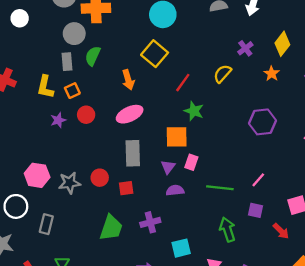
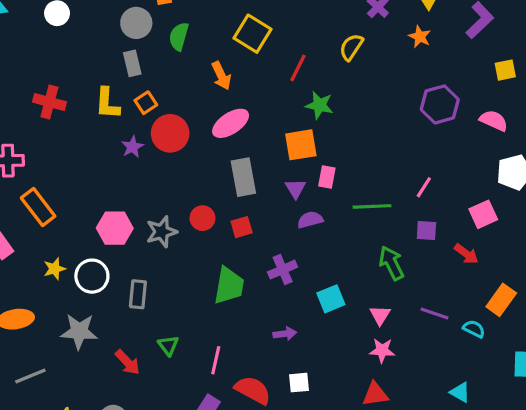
green semicircle: (93, 56) -> (179, 36), moved
red circle: (86, 115) -> (170, 133), size x1.5
purple hexagon: (263, 122) -> (440, 104), moved

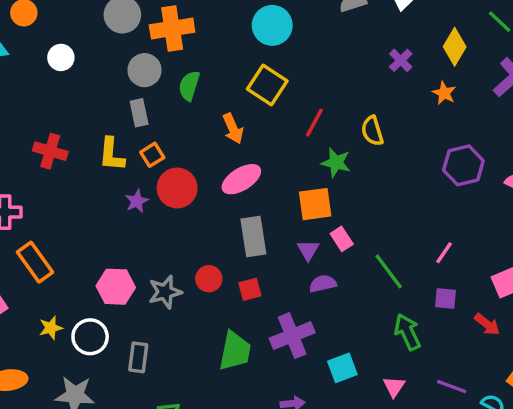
yellow semicircle: (351, 47) -> (372, 131), moved, turned -52
pink rectangle: (327, 177) -> (342, 239), turned -45
green line: (372, 206) -> (389, 271), turned 54
purple cross: (283, 270) -> (292, 336), size x1.4

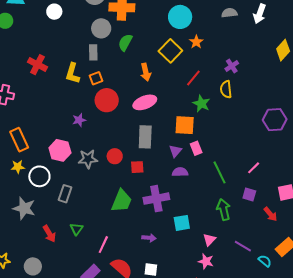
purple cross: (401, 60) -> (232, 66), moved
orange star: (444, 93) -> (196, 42), moved
purple star: (137, 201) -> (79, 120), moved
orange rectangle: (35, 262) -> (19, 140), moved

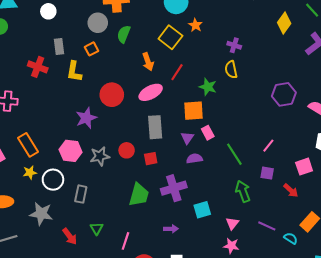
gray rectangle: (93, 52) -> (59, 46), moved
purple cross: (232, 66) -> (234, 45), turned -32
orange square: (96, 78) -> (91, 49), moved
red line: (193, 78) -> (177, 72), moved
purple star: (79, 120) -> (86, 118), size x1.5

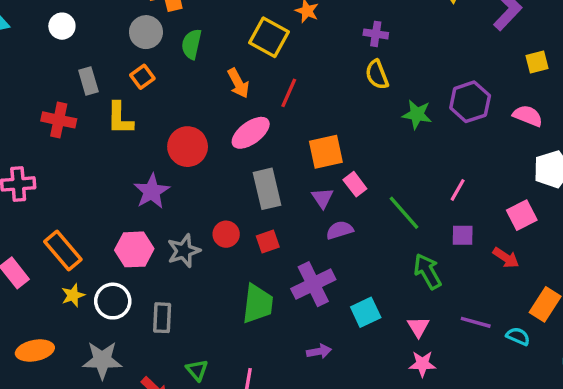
green star: (208, 87) -> (417, 114), moved

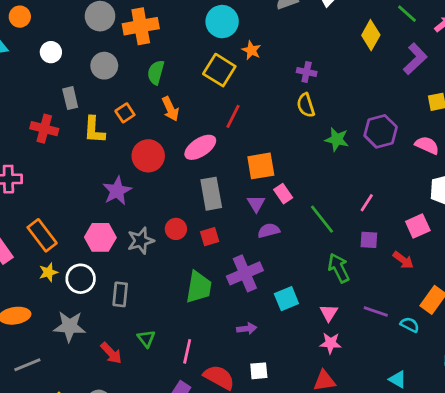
gray circle: (146, 32) -> (104, 66), moved
orange square: (142, 77) -> (125, 113), moved
orange arrow: (238, 83) -> (170, 109), moved

